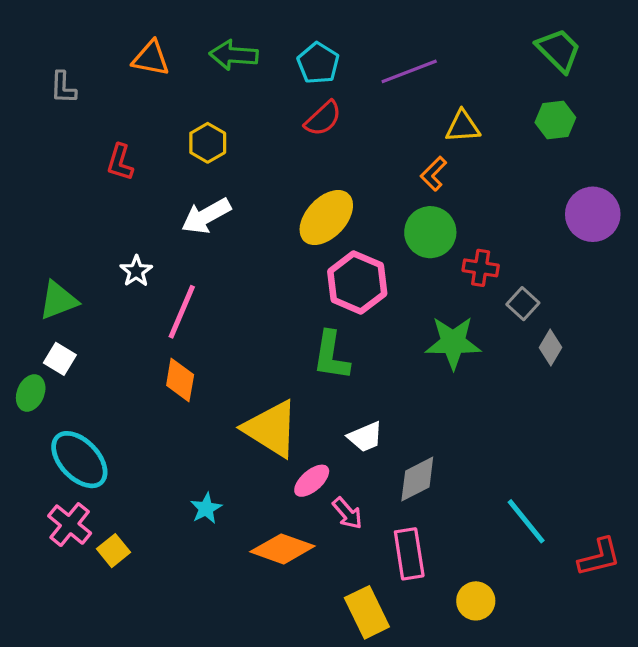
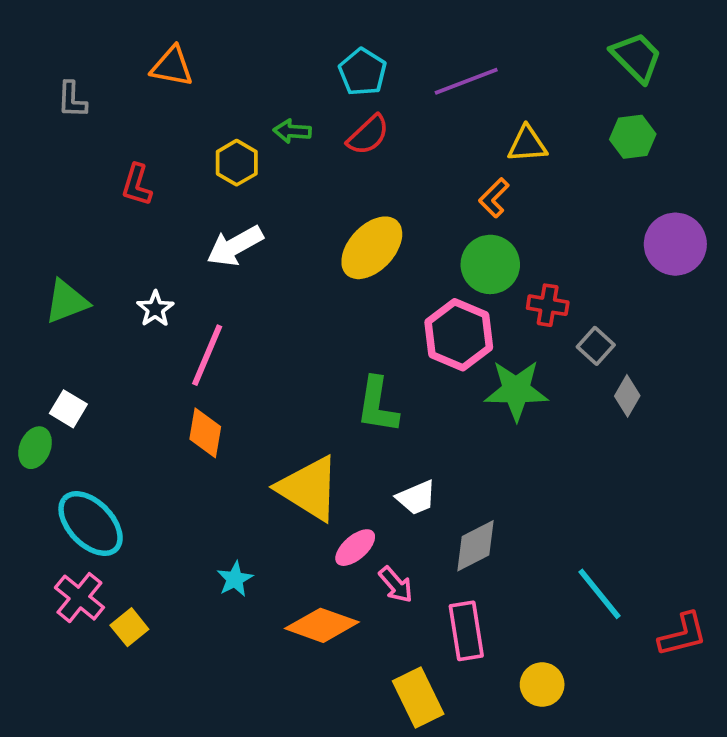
green arrow: (234, 55) -> (292, 131), moved, size x0.7
pink hexagon: (357, 283) -> (459, 335), moved
green triangle: (58, 300) -> (66, 301), moved

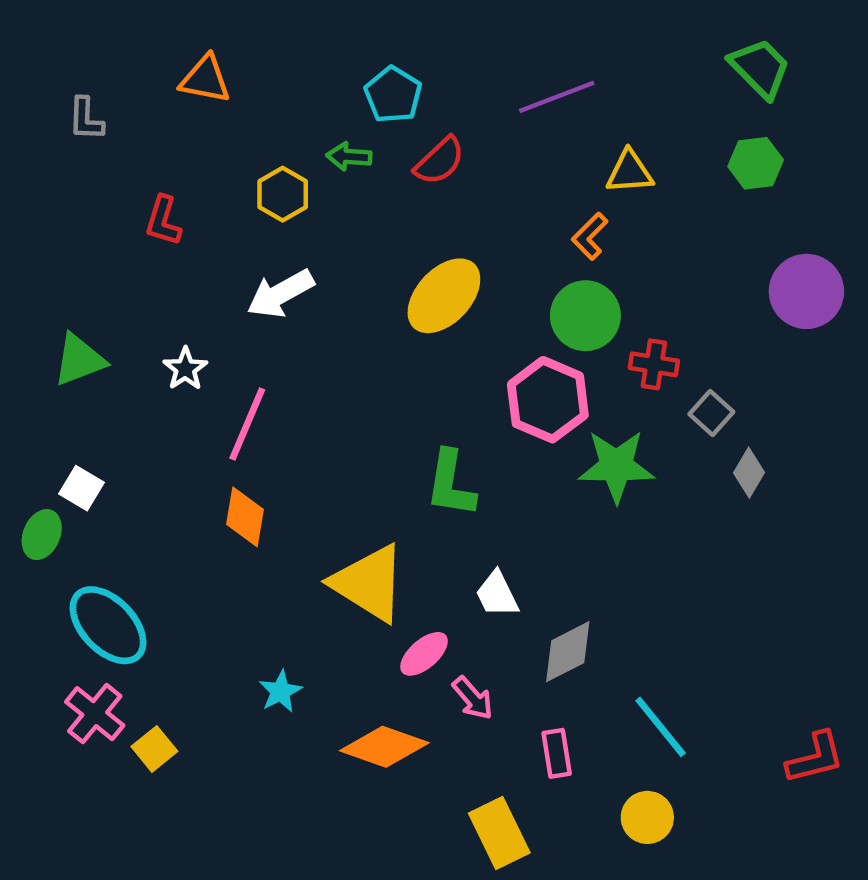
cyan pentagon: (363, 72) -> (393, 95), moved
white trapezoid: (416, 498) -> (497, 594), turned 87
cyan line: (599, 594) -> (661, 727), moved
pink rectangle: (466, 631) -> (557, 753), size x0.7

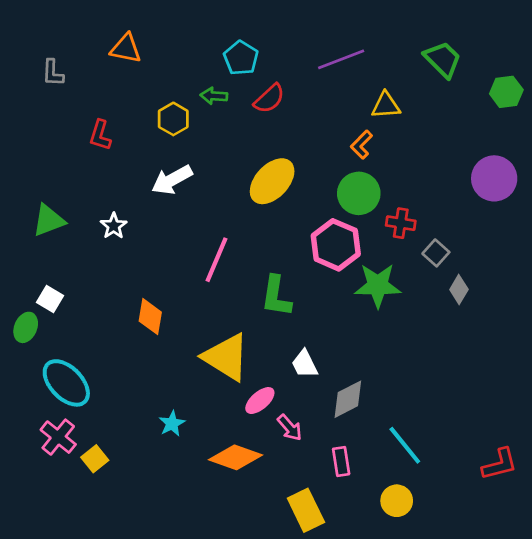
green trapezoid: (760, 68) -> (443, 59), moved
green hexagon: (756, 163) -> (506, 92), moved
pink line: (247, 424) -> (217, 260), moved

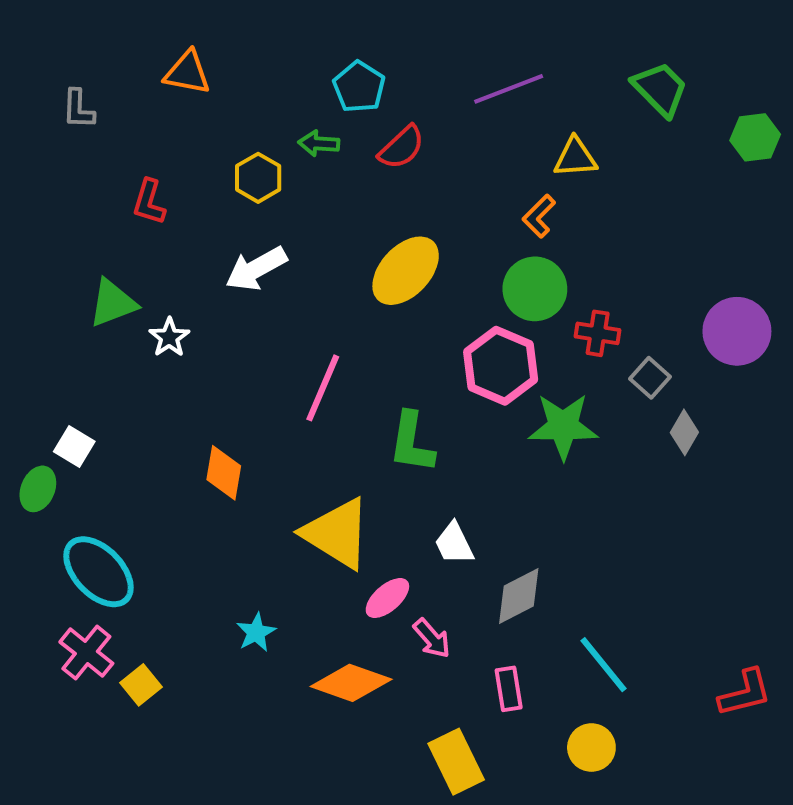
purple circle: (494, 178) -> (737, 331), moved
green triangle: (49, 220) -> (113, 303), moved

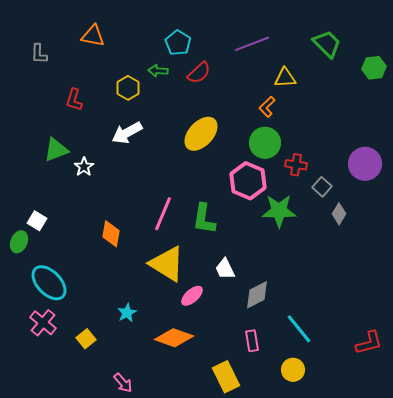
pink line: (323, 388) -> (163, 214), moved
pink arrow: (432, 638) -> (123, 383), moved
yellow square: (141, 685) -> (86, 339), moved

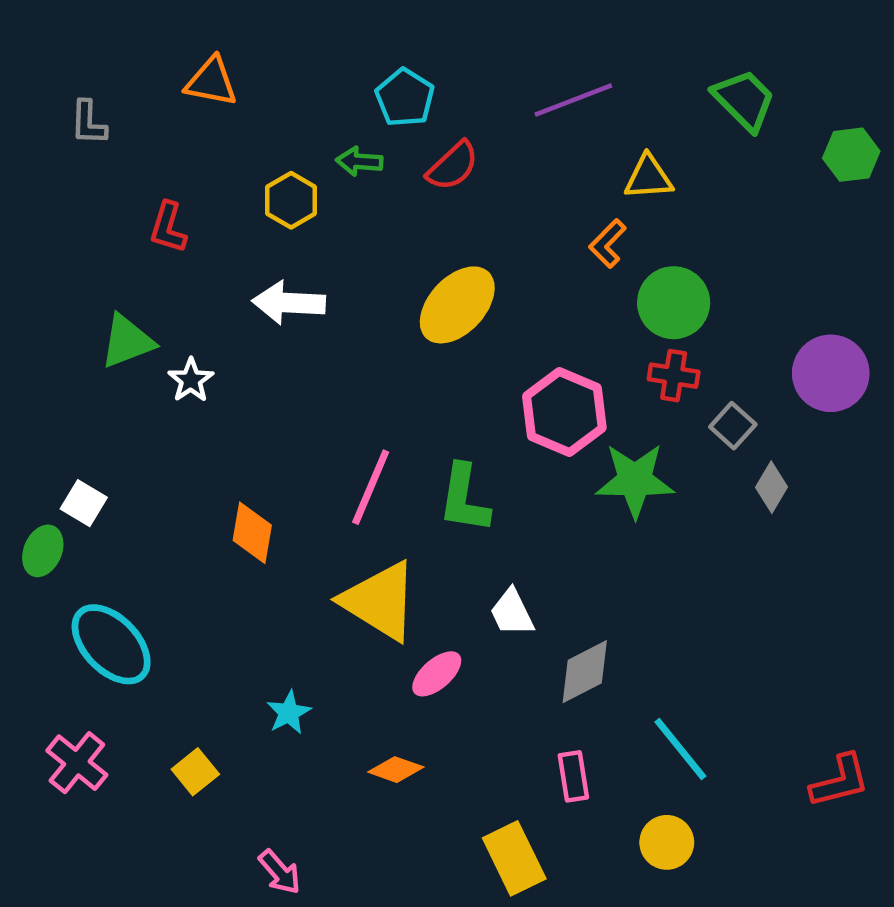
white arrow: (127, 133) -> (289, 303), turned 32
green circle: (265, 143) -> (674, 303), moved
pink cross: (43, 323) -> (77, 763), moved
orange diamond: (174, 338) -> (396, 770), size x0.6

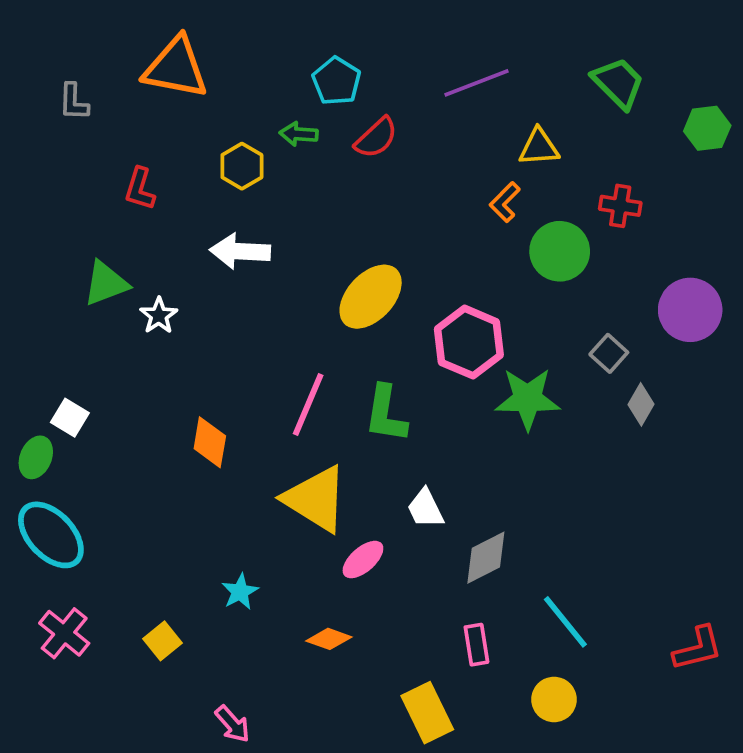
orange triangle: (211, 82) -> (176, 68), size x1.5
yellow ellipse: (457, 305) -> (371, 297), moved
red cross: (674, 376) -> (620, 206), moved
cyan ellipse: (111, 644) -> (51, 535), moved

